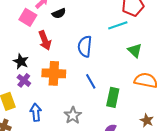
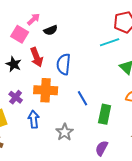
blue semicircle: (85, 46) -> (64, 64), moved
black star: (21, 61) -> (14, 64), moved
blue arrow: (36, 112) -> (34, 119), moved

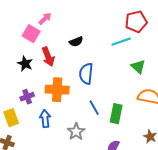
black semicircle: (51, 30) -> (76, 42), moved
blue semicircle: (64, 64) -> (86, 74), moved
purple cross: (16, 97) -> (27, 97), turned 32
blue line: (83, 98) -> (94, 108), moved

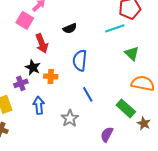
black star: (25, 64) -> (33, 67), moved
orange cross: (57, 90) -> (51, 76), size x0.6
green rectangle: (116, 114) -> (126, 108), moved, turned -60

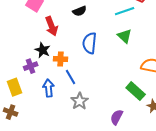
green triangle: (132, 53) -> (125, 36), moved
blue line: (88, 94) -> (71, 77), moved

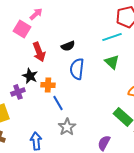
black semicircle: (80, 11) -> (68, 46), moved
blue arrow: (49, 88) -> (36, 141), moved

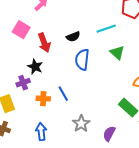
pink square: (22, 29) -> (21, 30), moved
cyan line: (112, 37) -> (106, 29), moved
orange cross: (48, 85) -> (43, 99), moved
gray star: (67, 127) -> (81, 124), moved

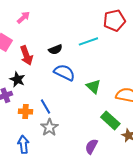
green triangle: (117, 53) -> (93, 86), moved
blue semicircle: (82, 60) -> (64, 72), turned 110
gray star: (81, 124) -> (49, 127), moved

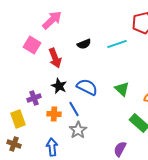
pink arrow: (23, 17) -> (52, 20), size x1.5
black semicircle: (55, 49) -> (84, 44), moved
blue semicircle: (64, 72) -> (87, 87), moved
black star: (17, 79) -> (59, 86), moved

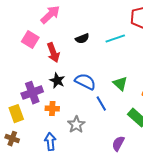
purple cross: (34, 98) -> (32, 93), size x1.5
blue line: (74, 109) -> (101, 104), moved

